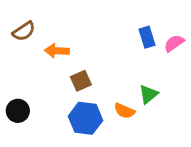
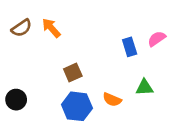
blue rectangle: (147, 37) -> (130, 47), moved
orange arrow: (57, 51) -> (51, 28), moved, turned 45
green triangle: (148, 94) -> (144, 87), moved, turned 36

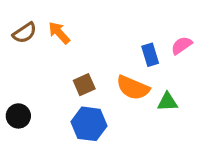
orange semicircle: (112, 100) -> (133, 88), moved, size x1.5

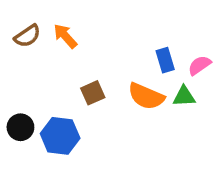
pink semicircle: (182, 45) -> (199, 65), moved
green triangle: (167, 102) -> (184, 96), moved
blue hexagon: (89, 124) -> (60, 136), moved

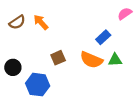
blue rectangle: (165, 60) -> (103, 37), turned 64
pink semicircle: (199, 65) -> (125, 14), moved
black circle: (20, 127) -> (13, 67), moved

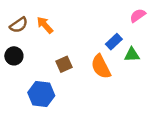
orange semicircle: (91, 60) -> (101, 67), turned 40
green triangle: (115, 60) -> (132, 55), moved
black circle: (13, 67) -> (14, 56), moved

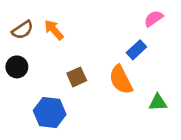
pink semicircle: (138, 15) -> (154, 19), moved
green triangle: (132, 55) -> (158, 103), moved

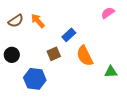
blue rectangle: (136, 50) -> (69, 35), moved
black circle: (17, 67) -> (12, 55), moved

